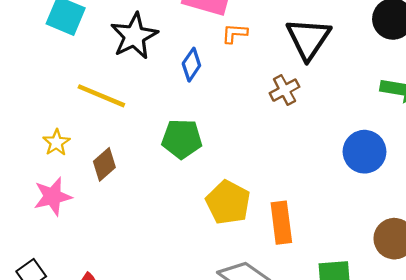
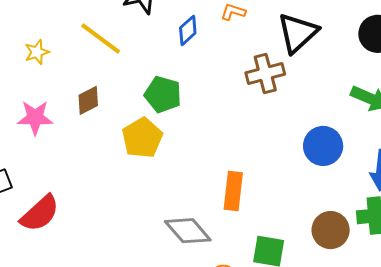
brown cross: (285, 90) -> (265, 74), size x1.4
yellow star: (56, 143) -> (37, 52), moved
yellow pentagon: (228, 202) -> (142, 138), moved

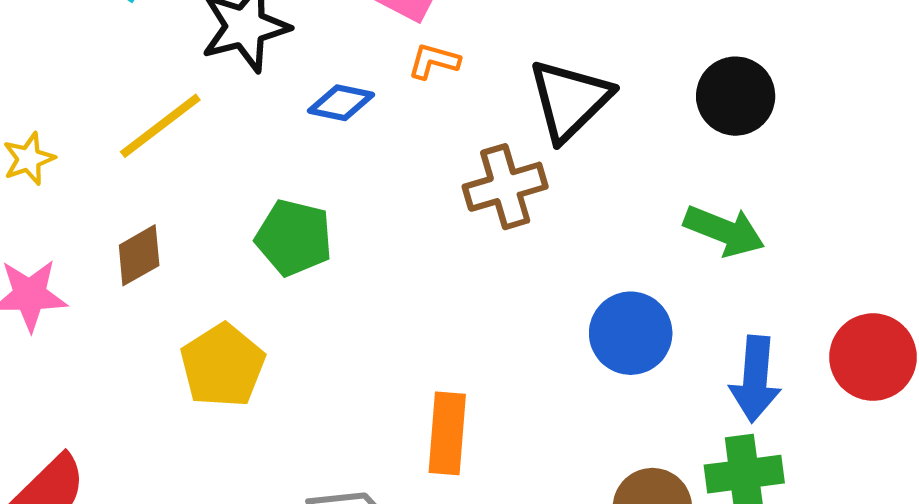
blue diamond: (188, 30) -> (341, 103), turned 56
yellow line: (101, 38) -> (160, 126), turned -72
yellow pentagon: (142, 138) -> (223, 366), moved

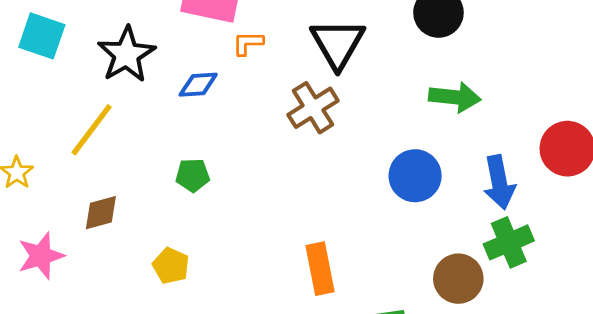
green pentagon: (294, 238) -> (193, 175), size x0.7
brown diamond: (139, 255) -> (101, 213), turned 30
yellow pentagon: (223, 366) -> (171, 266), size x0.7

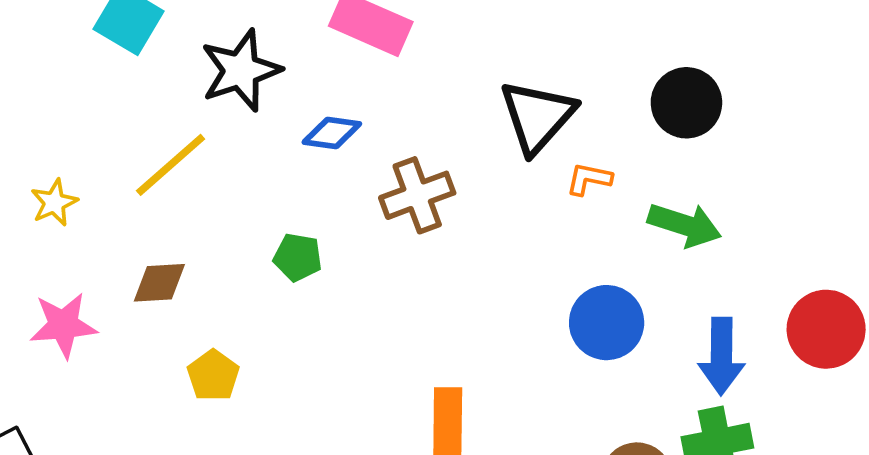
orange L-shape: (248, 43) -> (589, 179), moved
brown cross: (313, 108) -> (417, 195), moved
yellow pentagon: (171, 266) -> (213, 375), moved

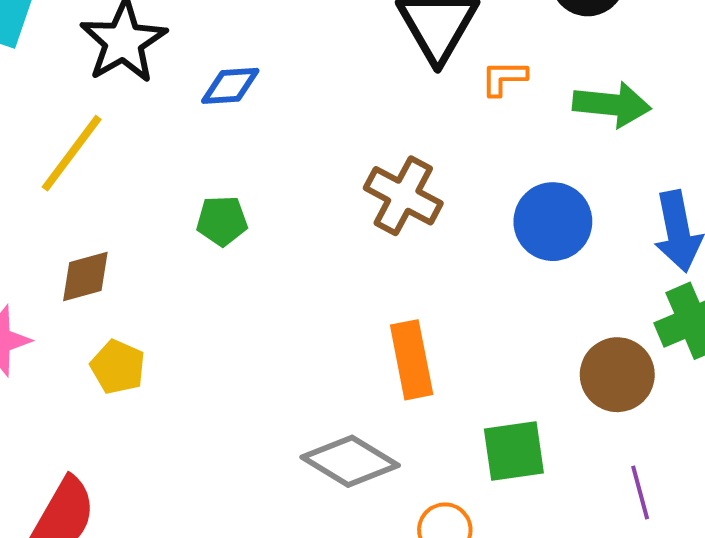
brown cross: (417, 195) -> (403, 196), moved, turned -30
yellow pentagon: (213, 375) -> (118, 367), moved

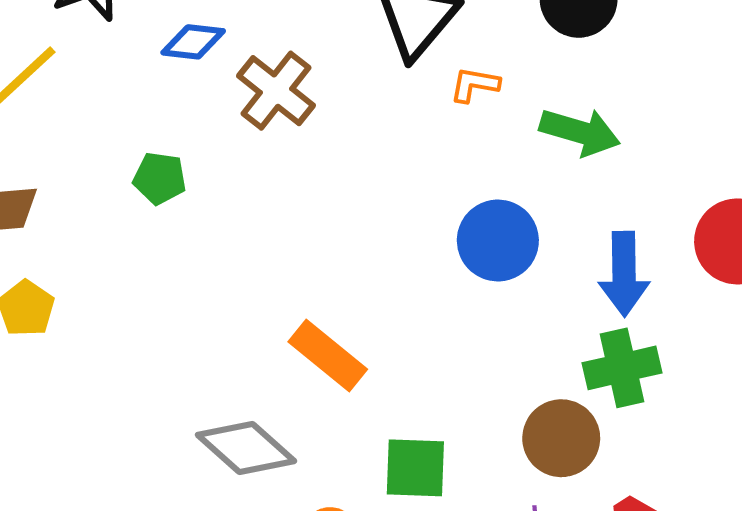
brown cross: (403, 196) -> (276, 91), moved
orange rectangle: (412, 360) -> (328, 356), turned -50
brown circle: (617, 375) -> (561, 438), moved

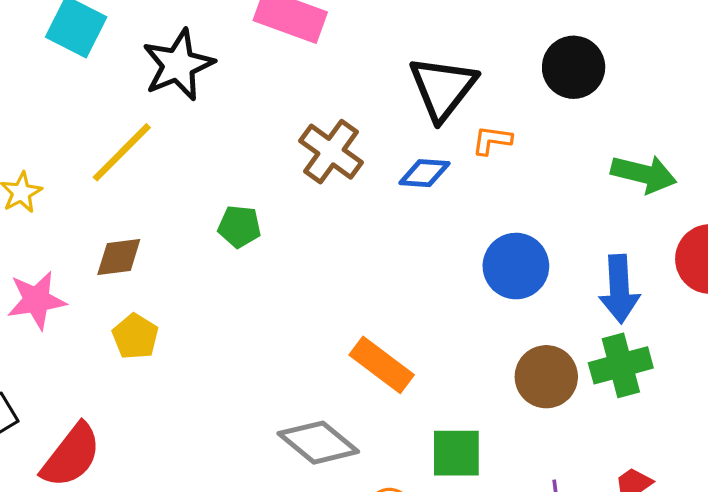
blue diamond: (193, 42) -> (424, 173), moved
green arrow: (580, 132) -> (644, 174), moved
brown circle: (561, 438) -> (546, 377), moved

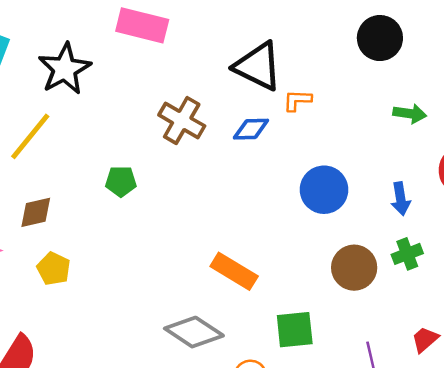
black circle: (574, 67) -> (380, 38), moved
black triangle: (443, 88) -> (258, 66), turned -36
green arrow: (644, 174) -> (410, 114), size x0.7
blue arrow: (619, 289) -> (401, 199), size x0.7
green cross: (621, 365) -> (407, 254), size x0.7

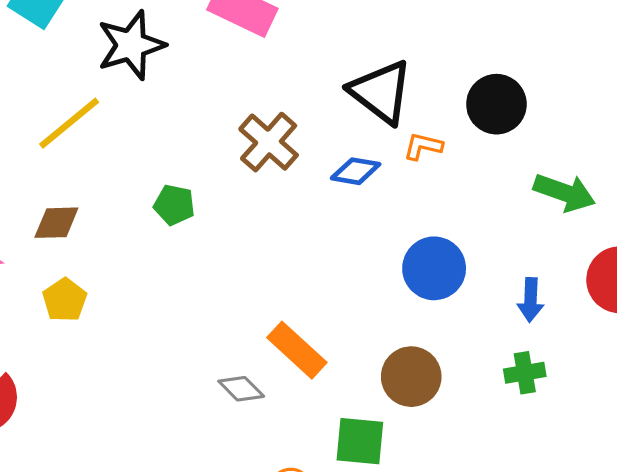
black circle: (380, 38) -> (496, 104), moved
green arrow: (410, 114) -> (564, 192), size x1.4
brown circle: (354, 268) -> (411, 377), moved
gray diamond: (194, 332) -> (241, 389), moved, size x0.6

